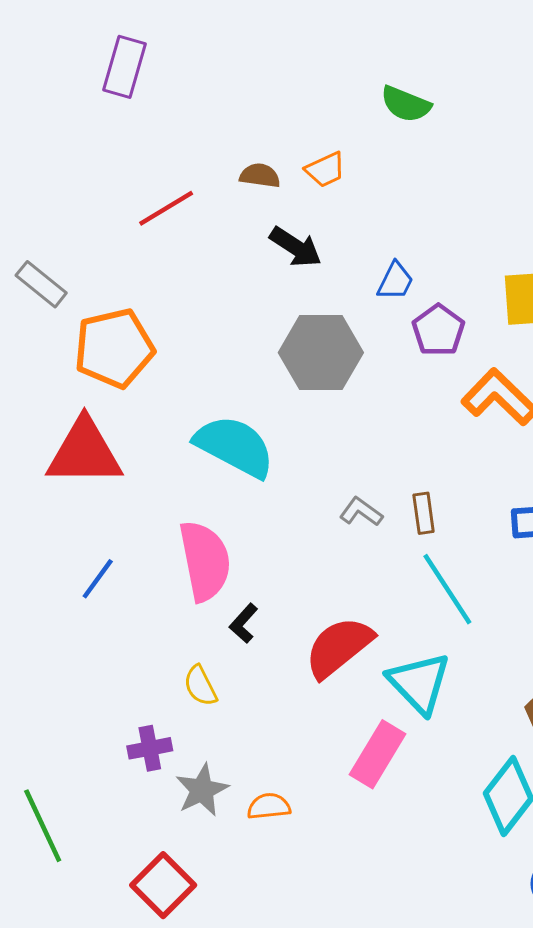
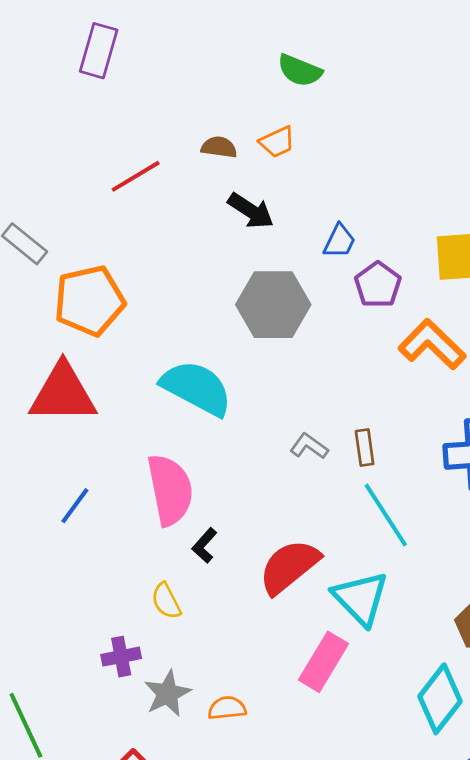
green semicircle: (406, 104) -> (300, 70), moved

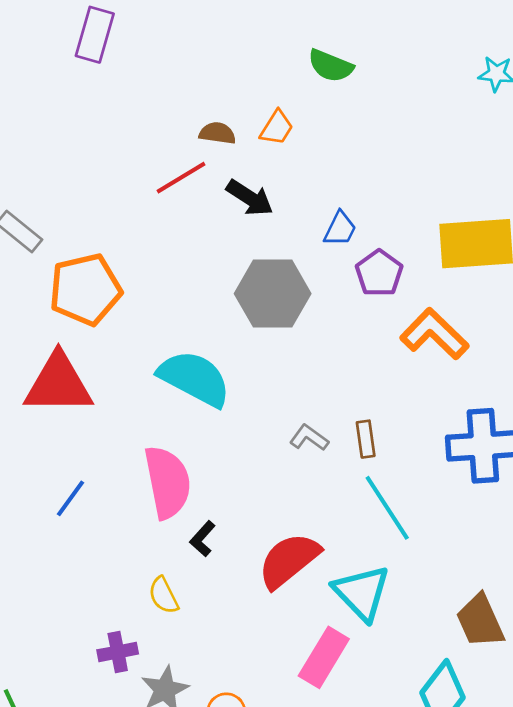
green semicircle: (300, 70) -> (331, 66), moved
orange trapezoid: (277, 142) -> (277, 128), turned -33
red line: (136, 176) -> (181, 178), moved

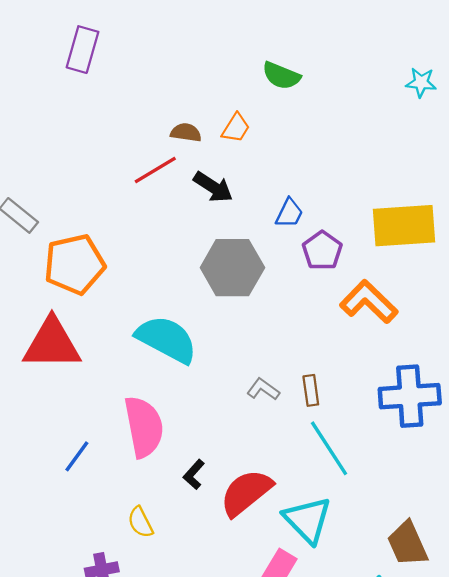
blue line: (70, 498) -> (77, 456), moved
black L-shape: (203, 539) -> (194, 474), moved

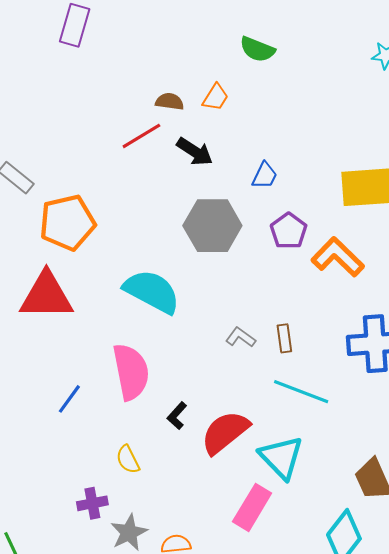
purple pentagon: (322, 251) -> (289, 231), moved
cyan line: (329, 448) -> (301, 392), turned -36

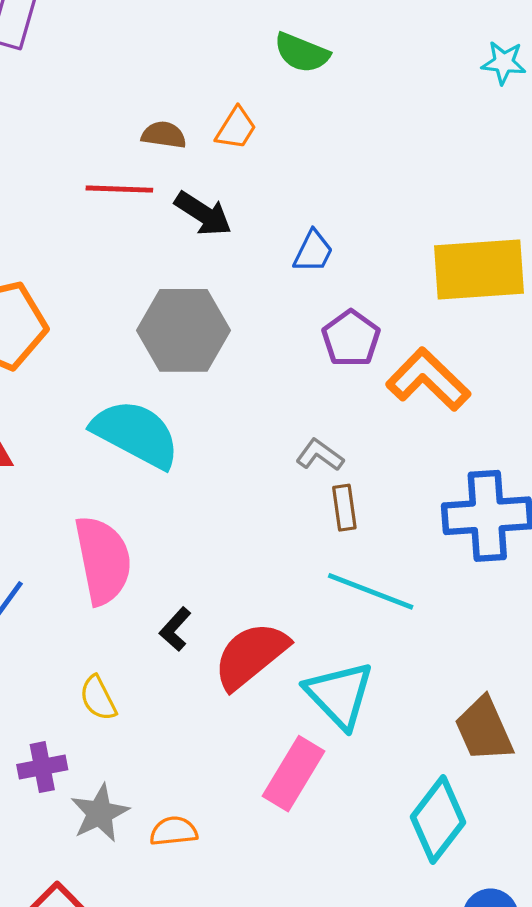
red line: (141, 136) -> (119, 189), turned 33
gray hexagon: (212, 226) -> (183, 330), moved
gray L-shape: (241, 337) -> (320, 455), moved

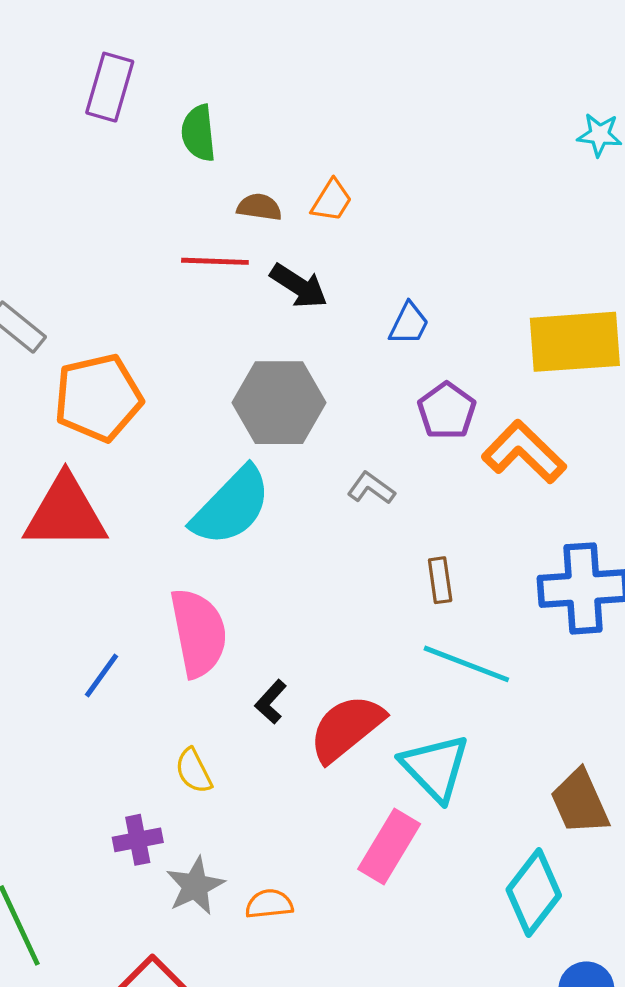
green semicircle: (302, 53) -> (198, 133), moved, turned 62
cyan semicircle: (136, 434) -> (231, 506), turned 106
gray L-shape: (320, 455) -> (371, 488), moved

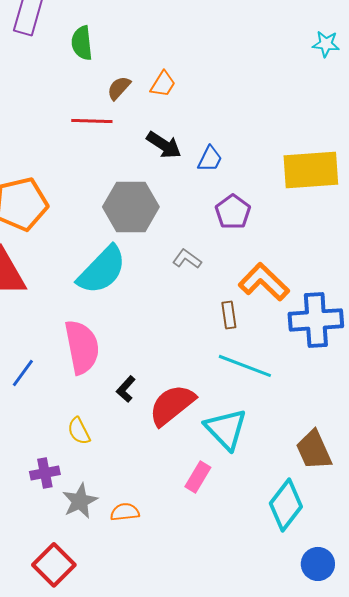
brown semicircle: (259, 207) -> (119, 88), turned -56
black arrow: (299, 286) -> (164, 145), moved
orange L-shape: (524, 452) -> (264, 282), moved
pink rectangle: (389, 846) -> (198, 477), size x0.7

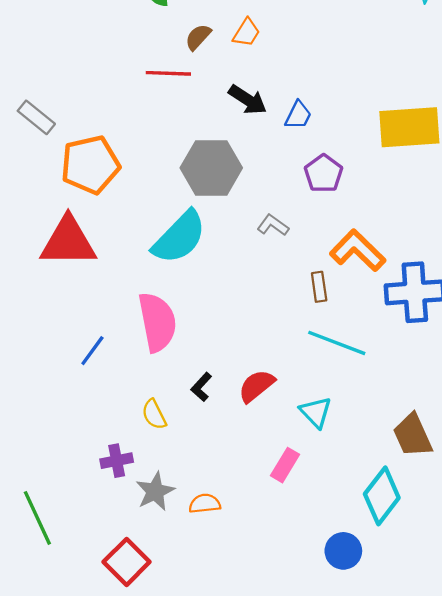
black L-shape: (126, 389) -> (201, 387), moved
red semicircle: (172, 405) -> (256, 386), size x0.7
cyan triangle: (226, 429) -> (316, 412), size x0.7
blue circle: (318, 564) -> (343, 551), moved

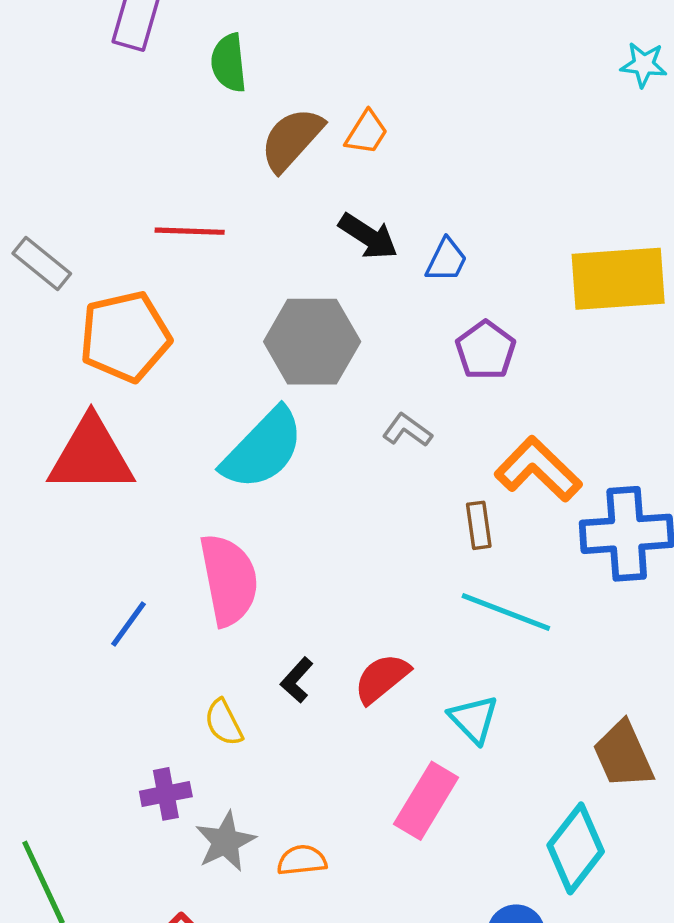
brown semicircle: (198, 37) -> (292, 139), size x1.6
red line: (168, 73) -> (190, 231), moved
pink rectangle: (285, 465) -> (426, 801), size x1.4

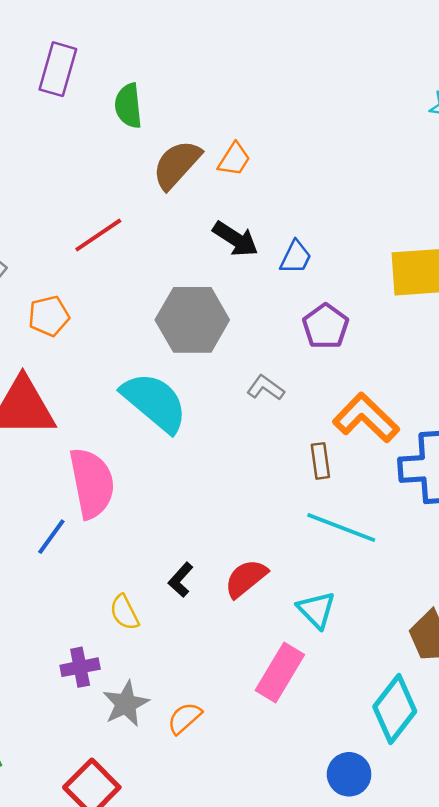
red line: (190, 231) -> (98, 235), turned -36
orange pentagon: (125, 337) -> (49, 316), size x0.6
cyan semicircle: (263, 449) -> (154, 402), turned -94
pink semicircle: (229, 580) -> (92, 483), moved
orange semicircle: (302, 860) -> (185, 718), turned -36

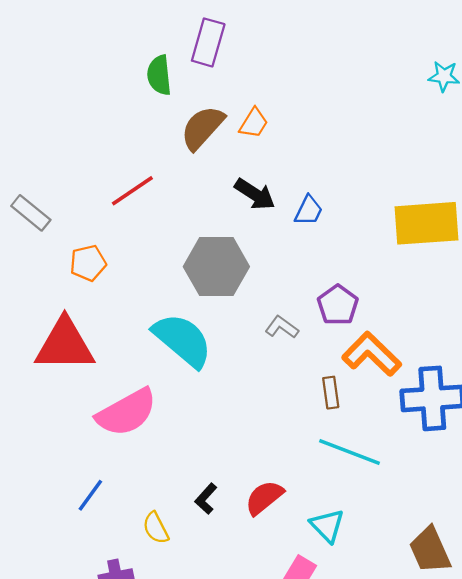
purple rectangle: (58, 69) -> (208, 42), moved
purple pentagon: (326, 326) -> (338, 305), moved
pink semicircle: (92, 483) -> (127, 412), turned 72
blue line: (51, 537) -> (90, 495), moved

